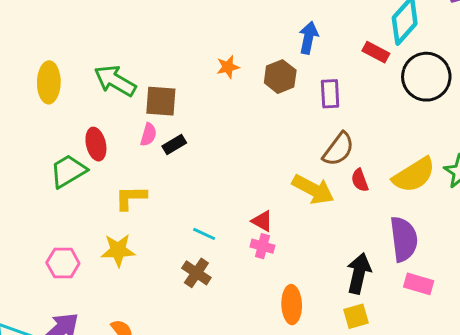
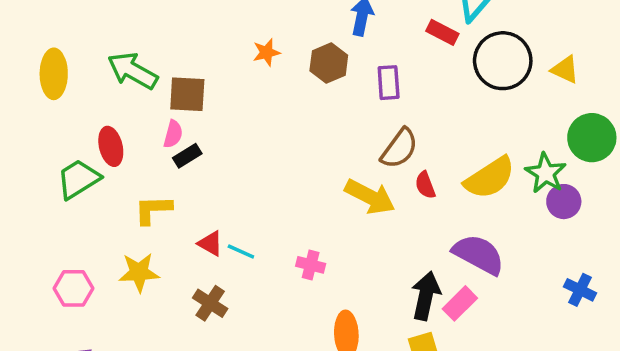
black rectangle: (174, 144) -> (187, 156), moved
red triangle: (262, 221) -> (210, 244), moved
purple semicircle: (404, 239) -> (479, 254), turned -54
brown cross: (196, 273) -> (210, 303), moved
pink rectangle: (419, 284) -> (460, 303), moved, turned -60

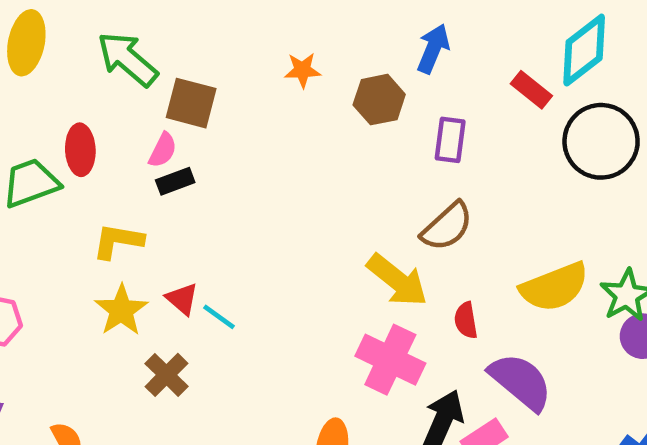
red semicircle: (425, 185) -> (466, 320), moved
pink cross: (311, 265) -> (390, 360), moved, size x1.8
yellow star: (139, 272) -> (121, 310), moved, turned 30

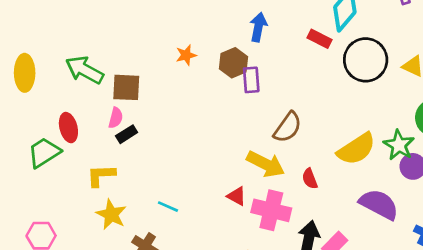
purple rectangle: (450, 140) -> (251, 80), moved
red triangle: (182, 299) -> (237, 196), moved
purple semicircle: (521, 382) -> (379, 204), moved

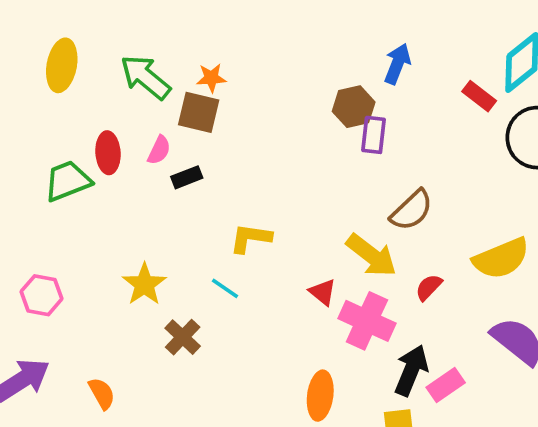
orange star: (186, 55) -> (211, 78), moved
pink semicircle: (116, 118) -> (159, 150), moved
yellow L-shape: (101, 175) -> (251, 238), moved
red semicircle: (310, 179) -> (429, 287), turned 54

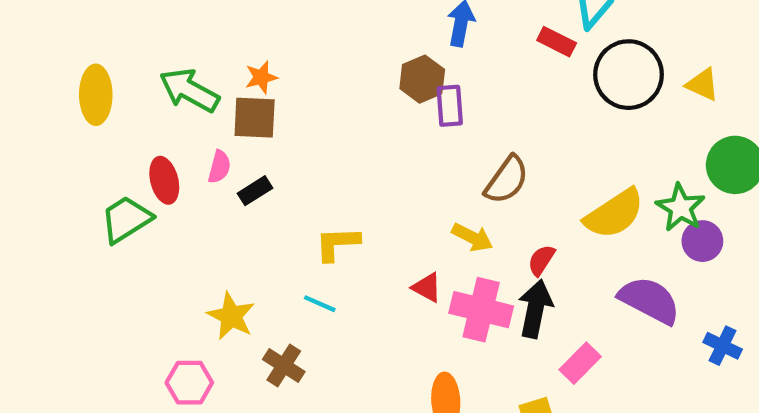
yellow arrow: (371, 255) -> (472, 237), size x0.7
pink hexagon: (41, 295) -> (189, 383), moved
black arrow: (411, 370) -> (535, 309), moved

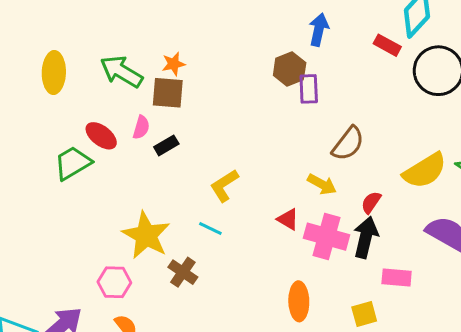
red ellipse: (164, 180) -> (101, 136), turned -40
yellow L-shape: (337, 244) -> (224, 186), turned -32
yellow star: (231, 316) -> (146, 235), size x1.4
pink rectangle: (580, 363) -> (397, 278), turned 48

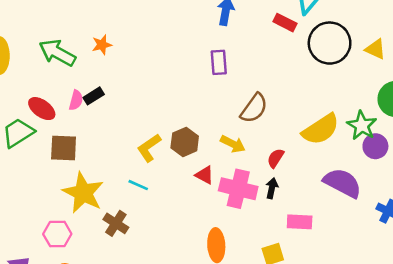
brown hexagon: (290, 69) -> (185, 142), moved
brown square: (168, 93) -> (64, 148), moved
black rectangle: (166, 145) -> (94, 96), moved
black arrow: (366, 237) -> (272, 188), size x0.6

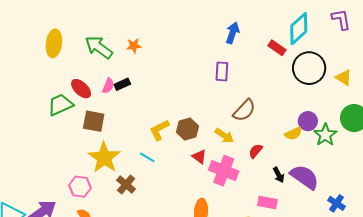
yellow semicircle: (321, 129) -> (293, 134), size x0.6
purple circle: (375, 146) -> (308, 121), moved
black arrow: (272, 188) -> (279, 175), moved, turned 133

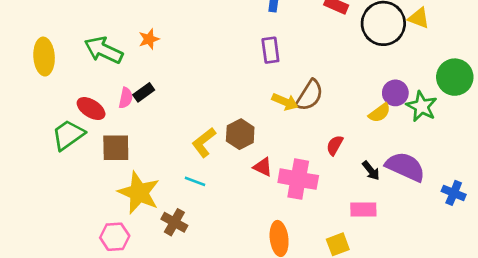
yellow triangle: (344, 78) -> (419, 18), moved
yellow arrow: (224, 136) -> (285, 102), moved

